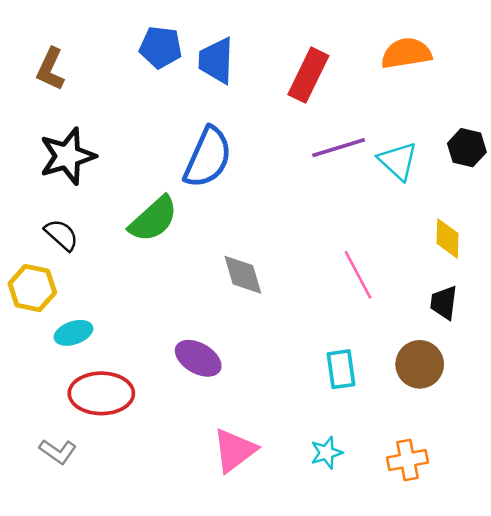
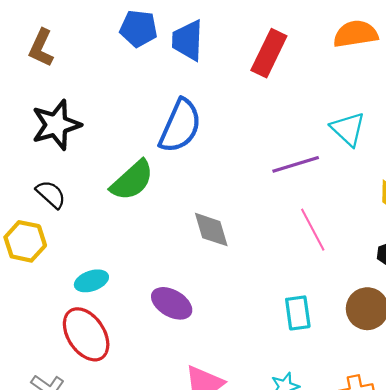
purple line: (339, 148) -> (296, 164), moved
cyan ellipse: (73, 333) -> (91, 281), moved
red ellipse: (101, 393) -> (86, 334), turned 56

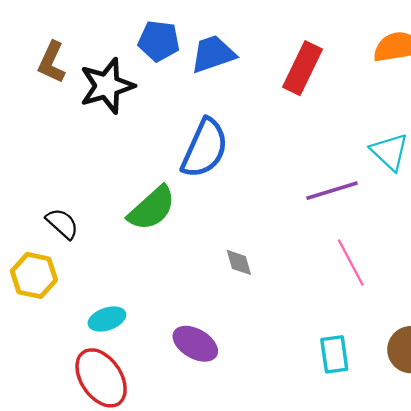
blue trapezoid: (188, 40) -> (213, 54), turned 69
black star: (56, 125) -> (107, 86), moved
gray diamond: (211, 230) -> (239, 262), size x0.7

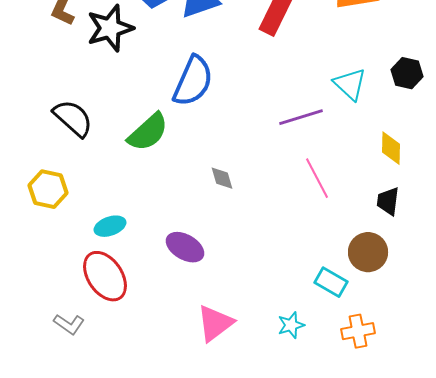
black semicircle: (62, 224) -> (73, 118), moved, size x1.4
cyan rectangle: (334, 354) -> (331, 282), moved, turned -52

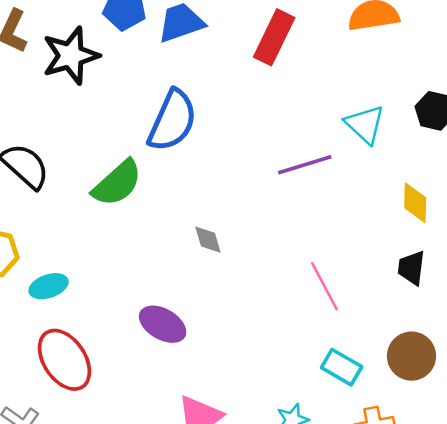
pink line: (317, 178) -> (324, 286), moved
cyan ellipse: (110, 226) -> (49, 286), moved
brown circle: (368, 252) -> (412, 356), moved

